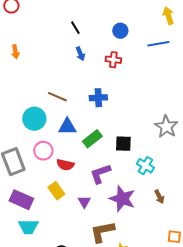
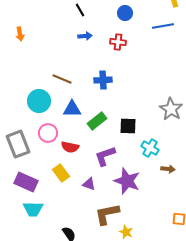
blue arrow: (80, 54) -> (85, 36), turned -72
brown arrow: (159, 197) -> (168, 169), moved, turned -56
purple triangle: (84, 202) -> (89, 184), turned -40

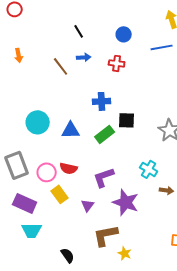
brown line: (62, 79) -> (61, 66), moved, turned 30
green rectangle: (97, 121) -> (105, 134), moved
black square: (128, 126) -> (127, 120), moved
pink circle: (48, 133) -> (47, 172), moved
purple triangle: (89, 184) -> (88, 205), turned 48

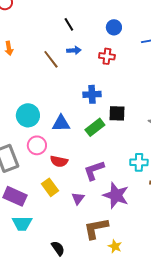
cyan cross: (149, 169) -> (139, 162), turned -30
pink circle: (47, 172) -> (37, 145), moved

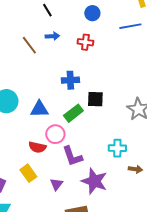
pink circle: (37, 145) -> (55, 134), moved
purple L-shape: (94, 170) -> (72, 156), turned -90

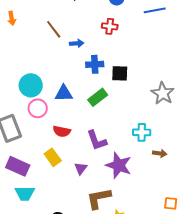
blue arrow: (52, 36) -> (77, 43), moved
black square: (95, 99) -> (120, 73), moved
pink circle: (55, 134) -> (38, 108), moved

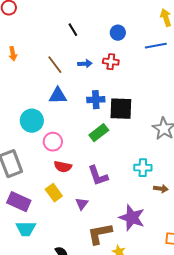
blue arrow: (77, 43) -> (85, 64), moved
black square: (120, 73) -> (121, 109), size x1.4
blue triangle: (64, 93) -> (58, 96), moved
pink circle: (38, 108) -> (53, 142), moved
purple star: (119, 165) -> (132, 218), moved

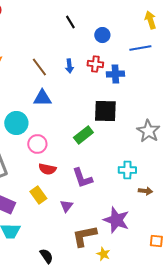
black line: (73, 30) -> (70, 22), moved
blue arrow: (85, 64) -> (69, 66), turned 88
blue cross: (96, 100) -> (115, 74), moved

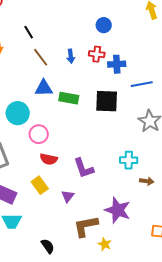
black line: (70, 22) -> (29, 32), moved
blue line: (140, 48) -> (142, 84), moved
green rectangle: (83, 135) -> (69, 98), moved, turned 48

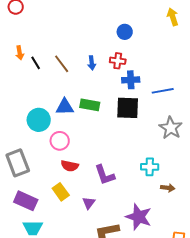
black line: (29, 32) -> (36, 63), moved
blue cross: (117, 64) -> (131, 80), moved
blue triangle: (44, 88) -> (65, 107), moved

